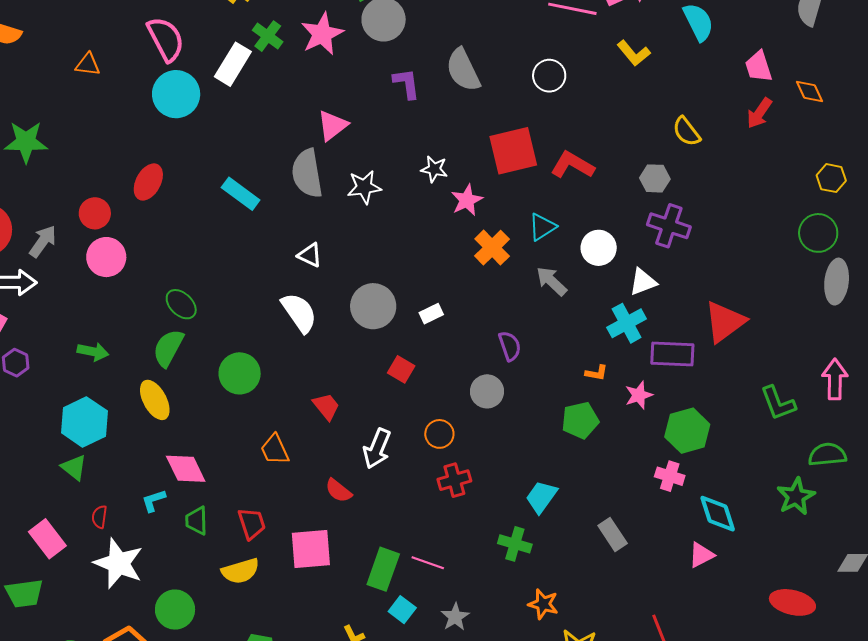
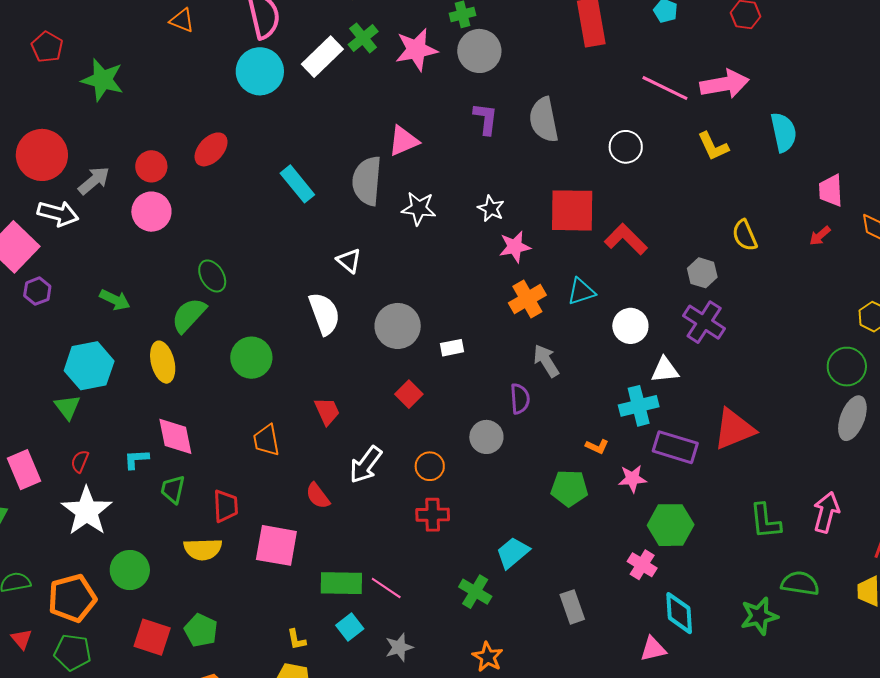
red arrow: (759, 113) -> (820, 236), size x0.7
gray arrow: (552, 281) -> (546, 361), moved
green rectangle: (383, 569) -> (341, 583), turned 57

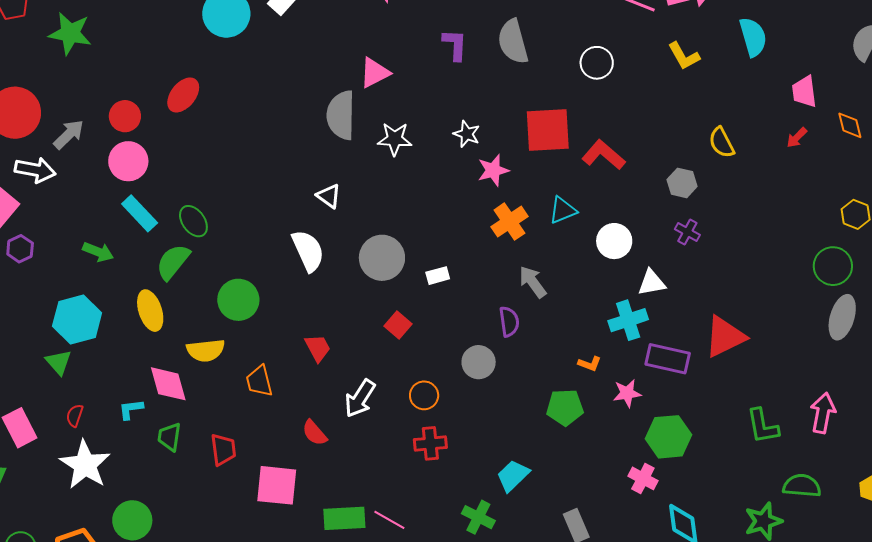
cyan rectangle: (297, 184) -> (140, 213), moved
purple cross: (704, 322) -> (687, 232), size x0.6
yellow semicircle: (203, 549) -> (206, 350), moved

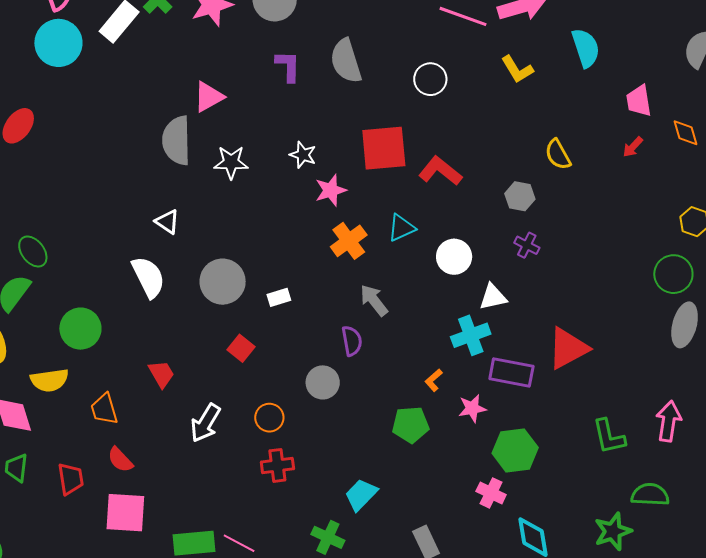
orange L-shape: (590, 364) -> (434, 380), turned 120
red semicircle: (315, 433) -> (120, 460), moved

